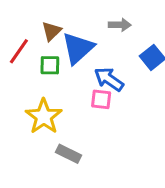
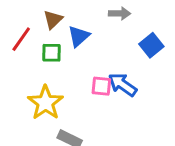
blue triangle: (78, 48) -> (79, 36), size x0.7
blue arrow: (109, 79) -> (123, 85), moved

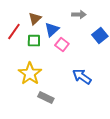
blue arrow: (123, 85) -> (82, 77), moved
pink square: (101, 86) -> (62, 45), moved, turned 32

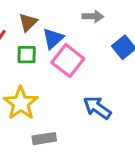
pink square: (62, 45) -> (68, 61), size x1.5
gray rectangle: (46, 98) -> (44, 139), turned -35

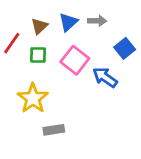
blue triangle: (53, 38) -> (68, 22), moved
blue arrow: (97, 108) -> (105, 77), moved

